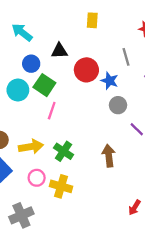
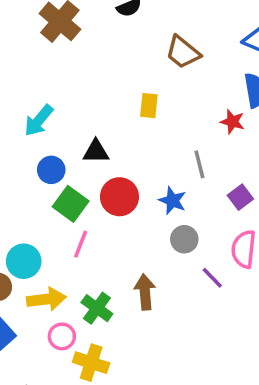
cyan arrow: (22, 32) -> (39, 121), turned -90
red circle: (86, 70) -> (119, 197), moved
cyan circle: (18, 90) -> (24, 261), moved
brown arrow: (109, 156) -> (145, 292), moved
pink circle: (37, 178) -> (62, 336), moved

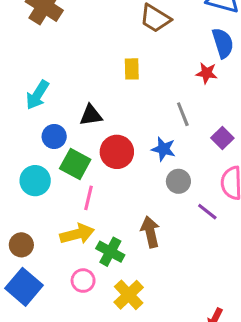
cyan circle: (24, 261) -> (35, 181), moved
yellow arrow: (46, 299) -> (77, 234), moved
yellow cross: (91, 363) -> (129, 295), moved, turned 36

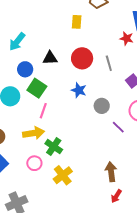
yellow rectangle: (132, 69) -> (77, 22), moved
blue star: (164, 149) -> (79, 90), moved
red circle: (117, 152) -> (82, 58), moved
brown arrow: (150, 232) -> (111, 172), moved

